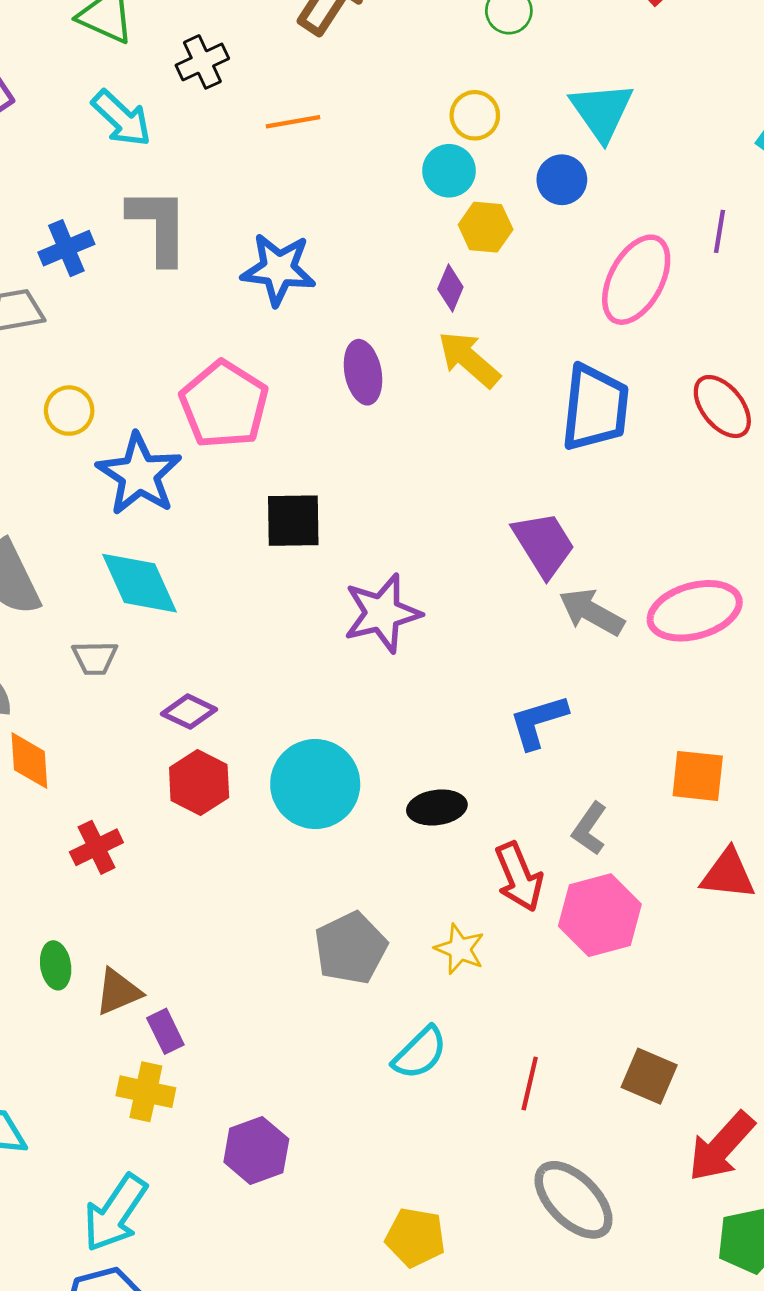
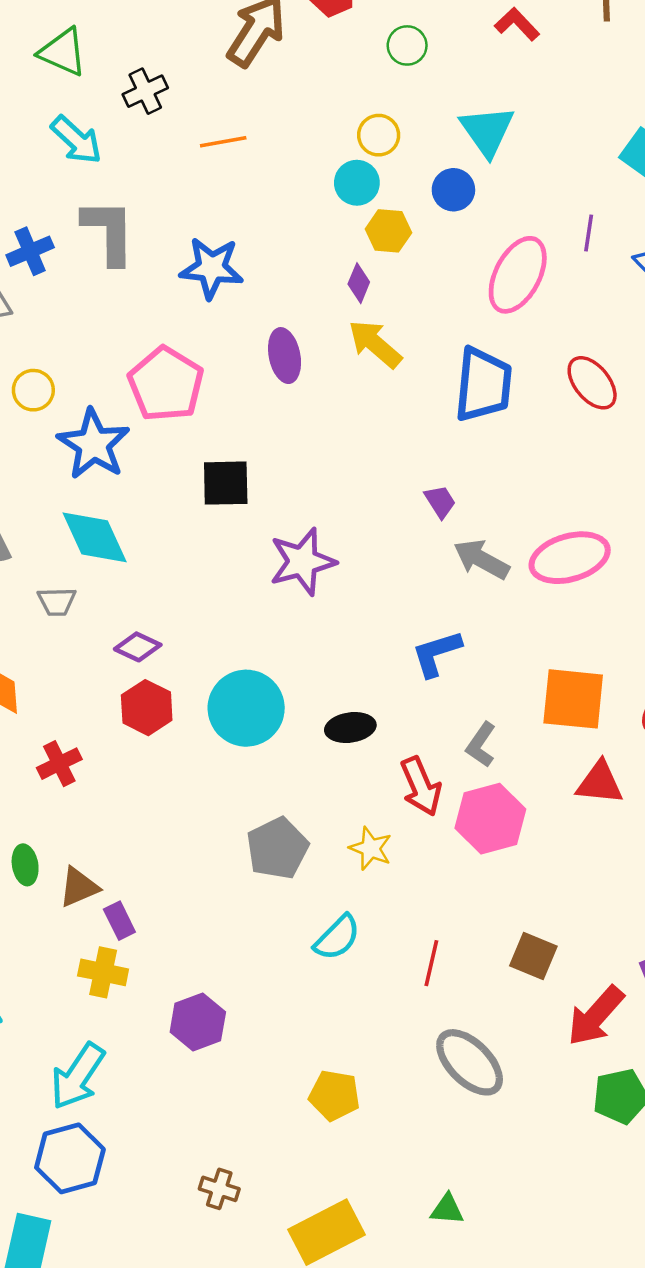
purple trapezoid: (544, 544) -> (440, 502), size x0.6
orange square: (698, 776) -> (573, 699), size x1.4

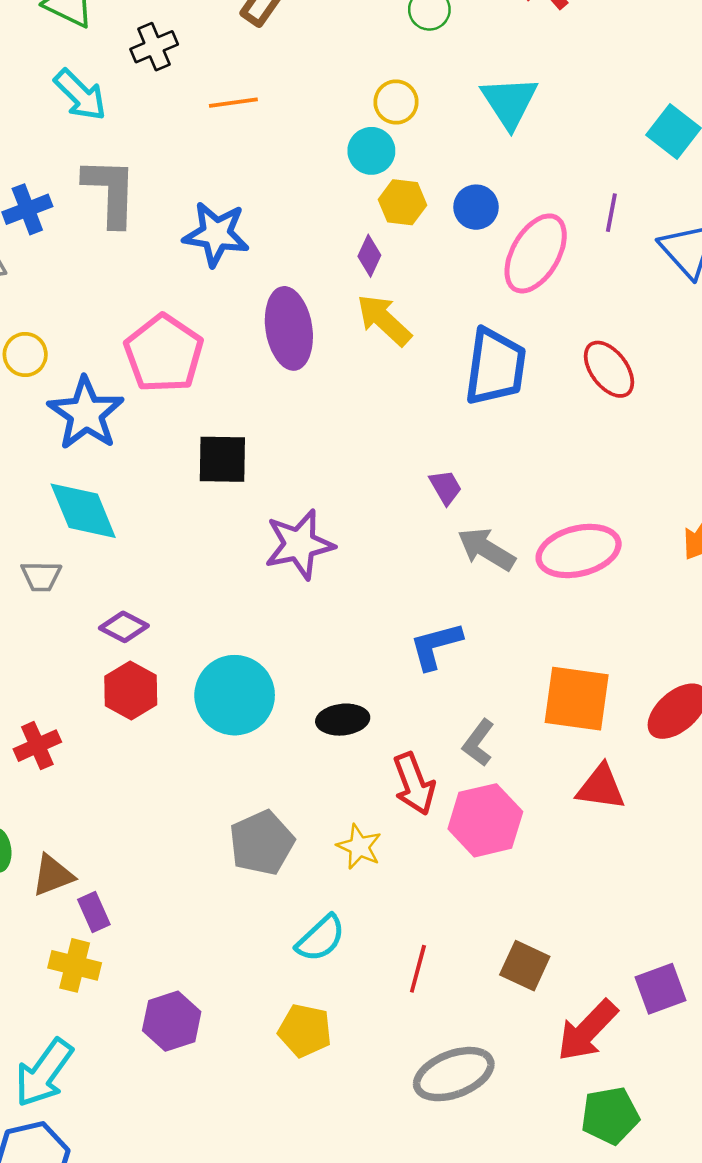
blue circle: (453, 190) -> (476, 207), moved
purple ellipse: (285, 356) -> (289, 328), size x1.4
gray ellipse: (470, 1062) -> (454, 1074), turned -68
yellow pentagon: (334, 1095) -> (305, 1031), moved

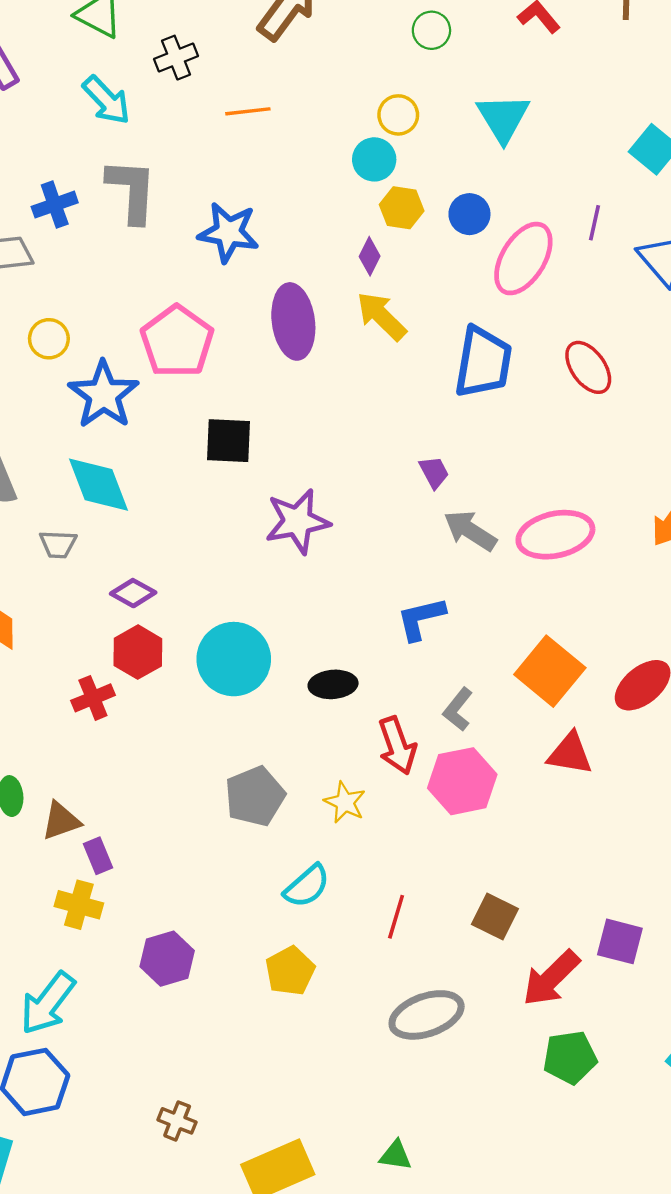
orange square: (577, 699) -> (550, 671), turned 30
red cross: (37, 746) -> (93, 698), moved
purple square: (661, 989) -> (620, 941), turned 33
yellow pentagon: (305, 1031) -> (290, 971), turned 30

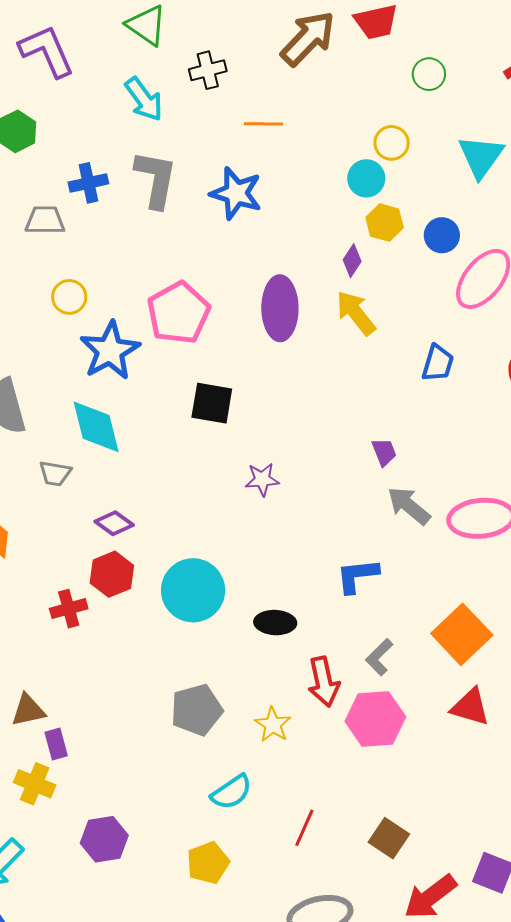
blue star: (229, 232) -> (236, 193), moved
blue trapezoid: (483, 362) -> (438, 363), size x0.6
purple star: (297, 521) -> (262, 479), size x0.6

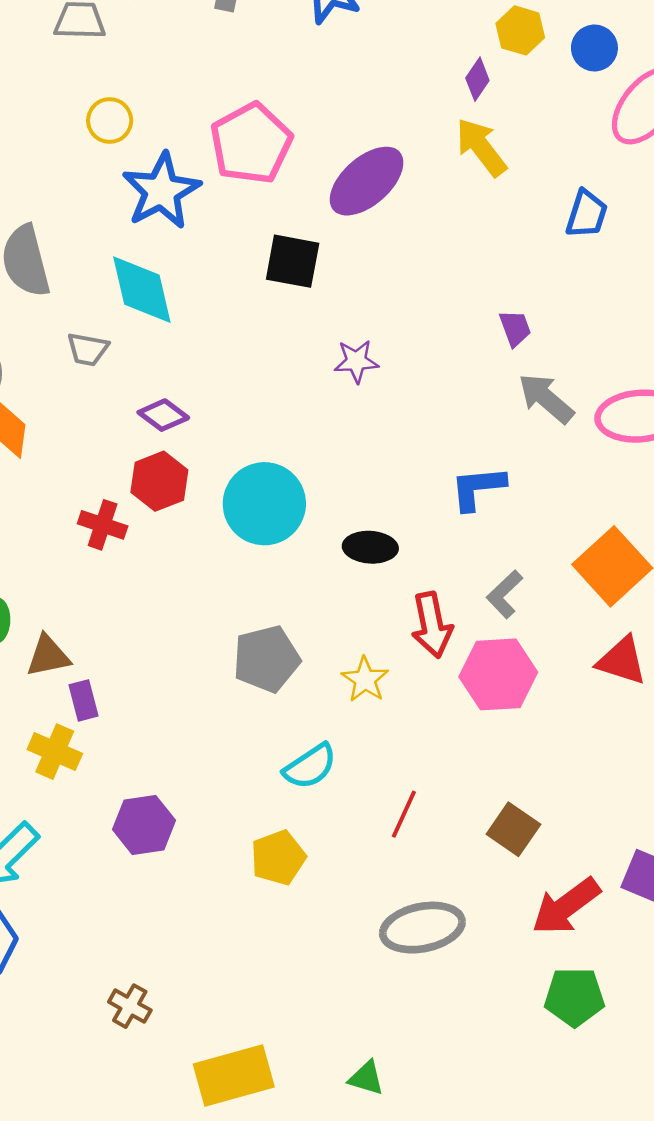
purple ellipse: (280, 308) -> (367, 181), moved, turned 48
red cross: (69, 609) -> (103, 525), turned 33

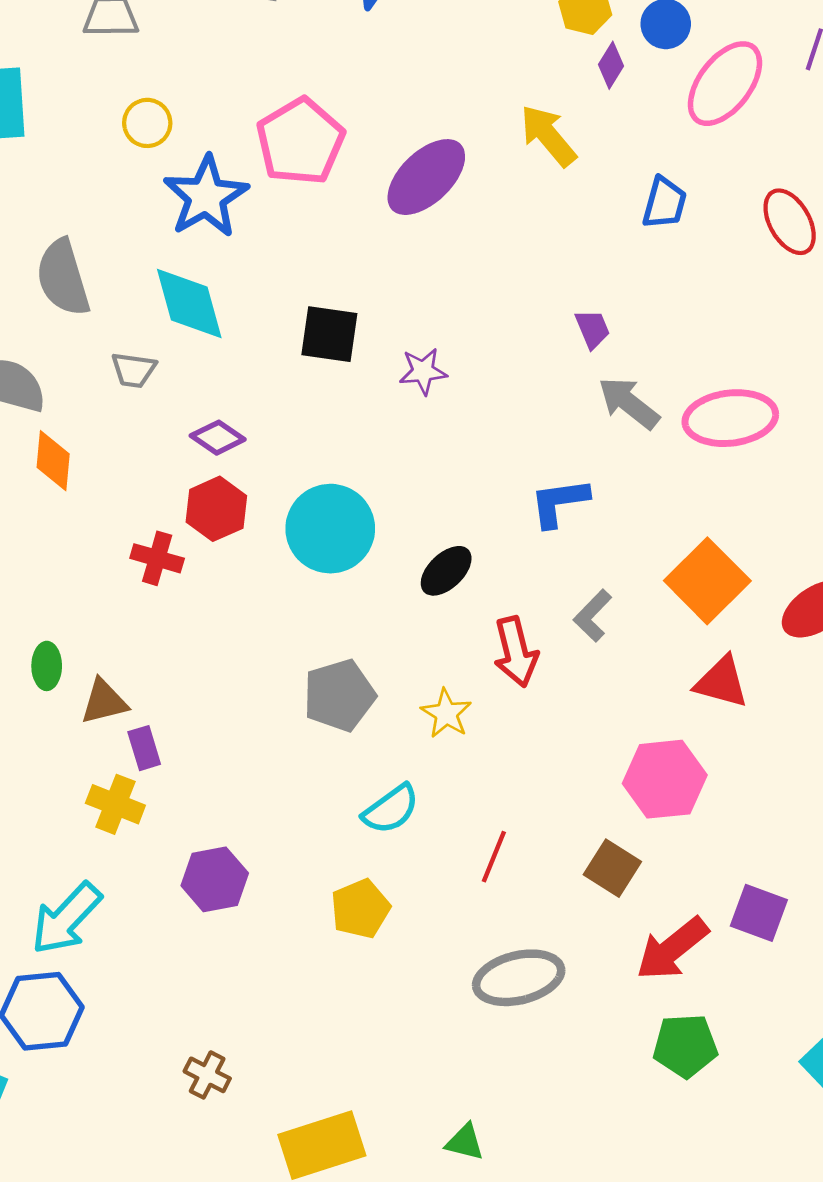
purple diamond: (477, 79) -> (611, 65), moved
black square: (293, 261) -> (329, 334), moved
black ellipse: (370, 547) -> (446, 571), turned -45
pink hexagon: (498, 674) -> (665, 779), moved

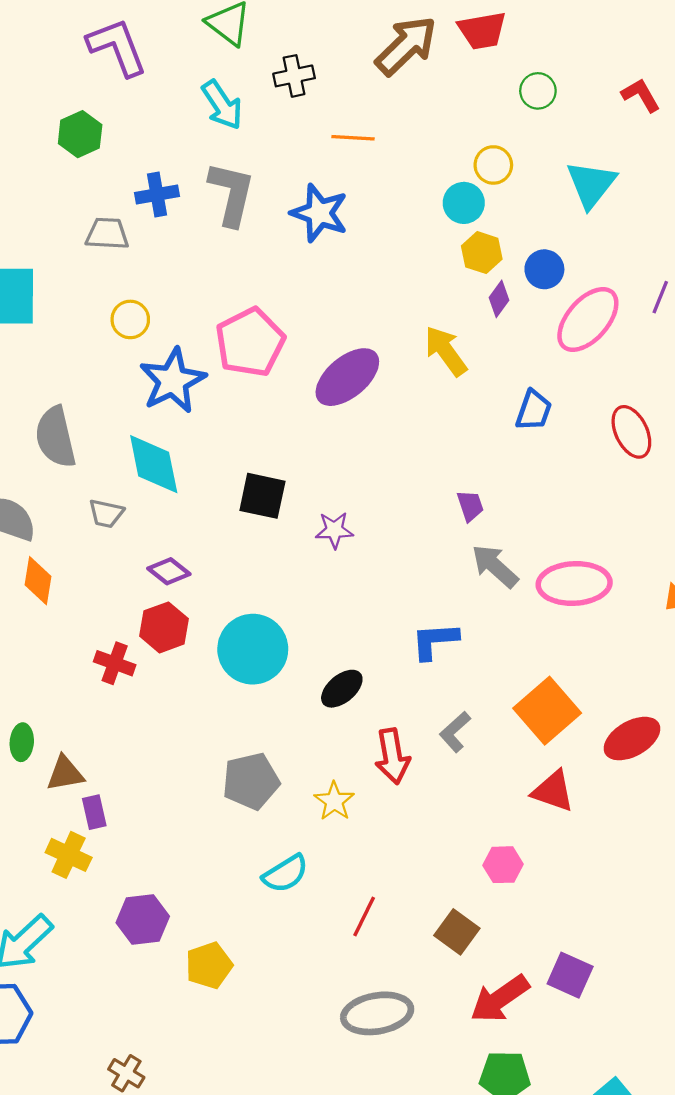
pink hexagon: (665, 779) -> (503, 865), size x0.6
yellow pentagon: (360, 909) -> (209, 965), moved

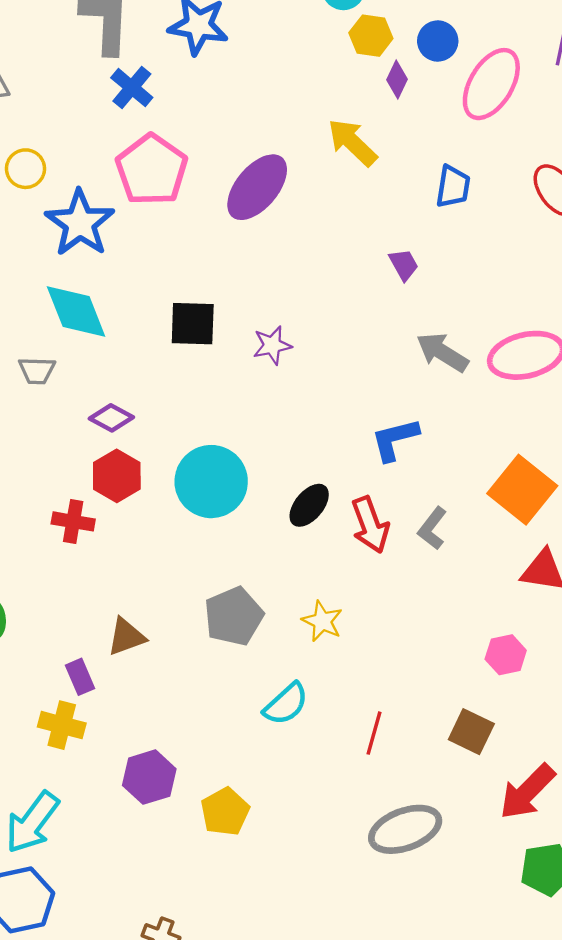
blue cross: (157, 195) -> (132, 88), moved, turned -30
purple trapezoid: (470, 506) -> (404, 265), moved
red arrow: (392, 756) -> (370, 525), moved
brown triangle: (65, 773) -> (126, 637), moved

